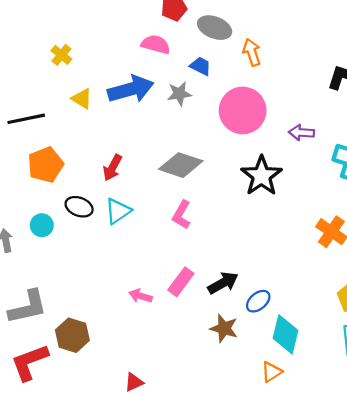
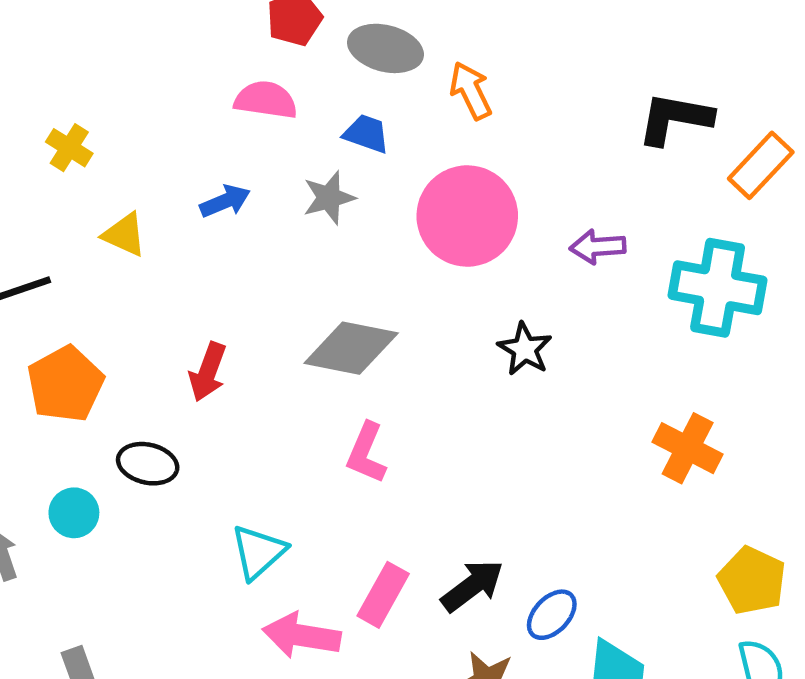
blue arrow: (131, 89) -> (225, 201), size x0.5
black star: (261, 176) -> (525, 349), size x0.6
cyan triangle: (118, 211) -> (258, 552), moved
pink arrow: (140, 296) -> (302, 635), size x1.5

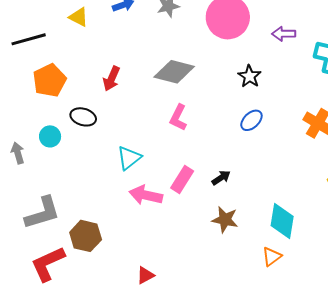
black arrow: (472, 586) -> (221, 178), size x0.7
blue ellipse: (552, 615) -> (251, 120), moved

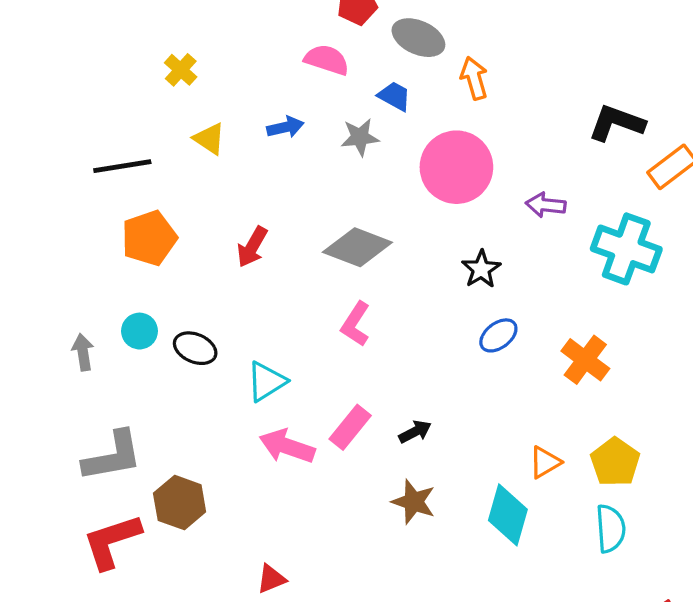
black ellipse: (83, 117) -> (195, 348), moved
blue ellipse: (251, 120) -> (498, 335), moved
orange triangle: (272, 257) -> (545, 462), moved

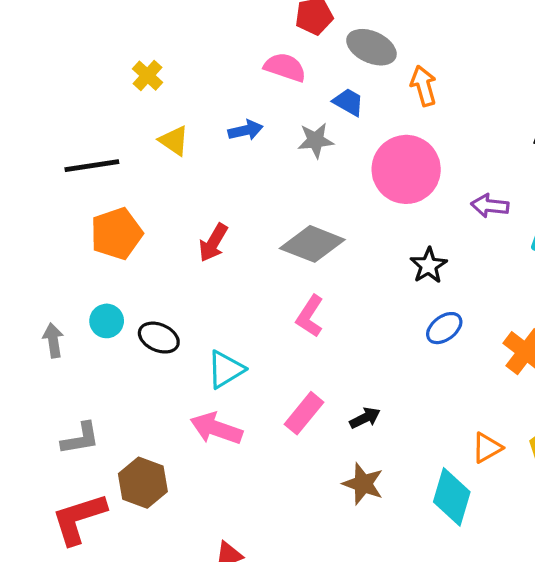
pink arrow: (287, 446) -> (216, 428), moved
gray L-shape: (113, 456) -> (80, 438), size x0.7

